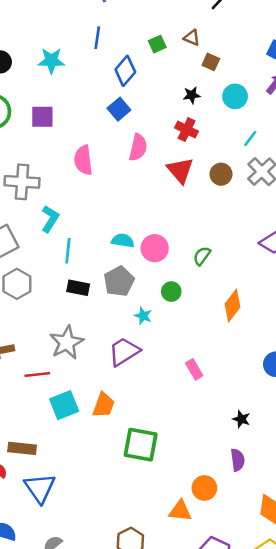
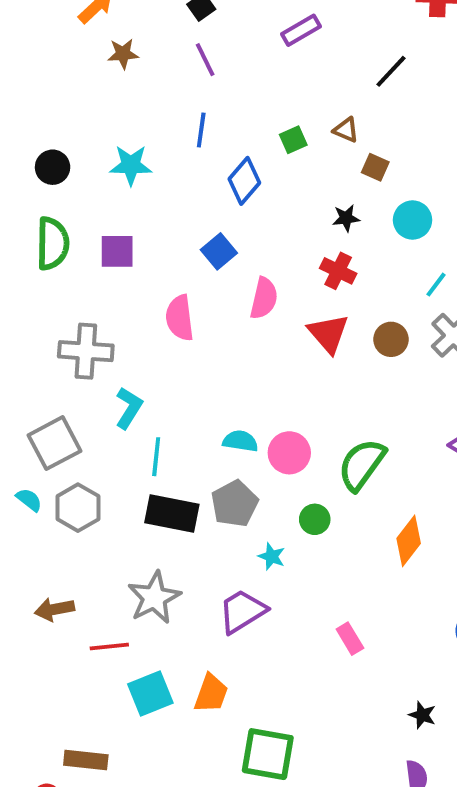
blue square: (119, 109) -> (219, 251), moved
green semicircle: (202, 256) -> (362, 465), size x1.8
black rectangle: (78, 288) -> (172, 513), size x1.5

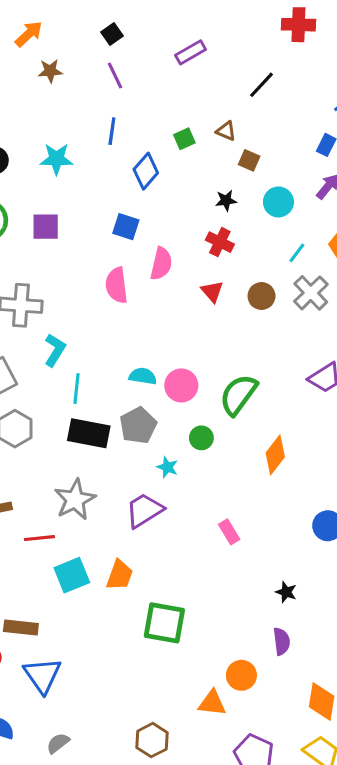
blue square: (219, 251) -> (126, 227), turned -32
pink semicircle: (180, 318) -> (117, 285), moved
red triangle: (328, 333) -> (212, 291), size x0.7

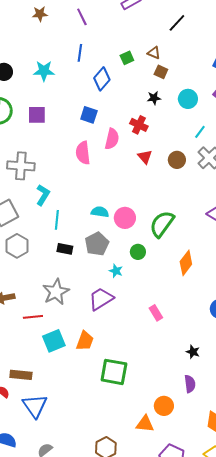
brown square: (249, 160) -> (161, 72), moved
red cross: (220, 242) -> (139, 125), moved
black rectangle: (89, 433) -> (65, 249), size x0.6

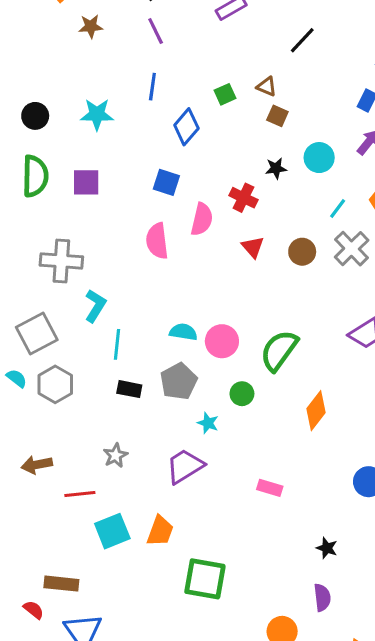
black star: (154, 98) -> (276, 168), moved
gray star: (56, 292) -> (115, 455), size x0.6
pink rectangle: (156, 313) -> (270, 488), turned -42

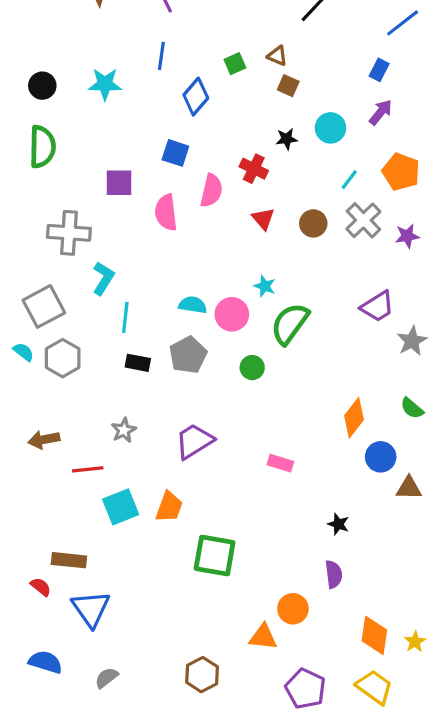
purple square: (86, 182) -> (119, 183), moved
orange diamond: (316, 411) -> (354, 418), moved
cyan star: (208, 423) -> (265, 286), moved

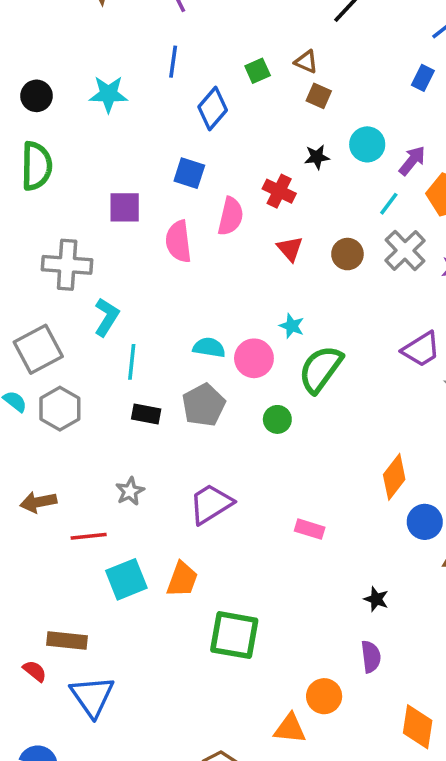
purple arrow: (381, 112) -> (412, 161), moved

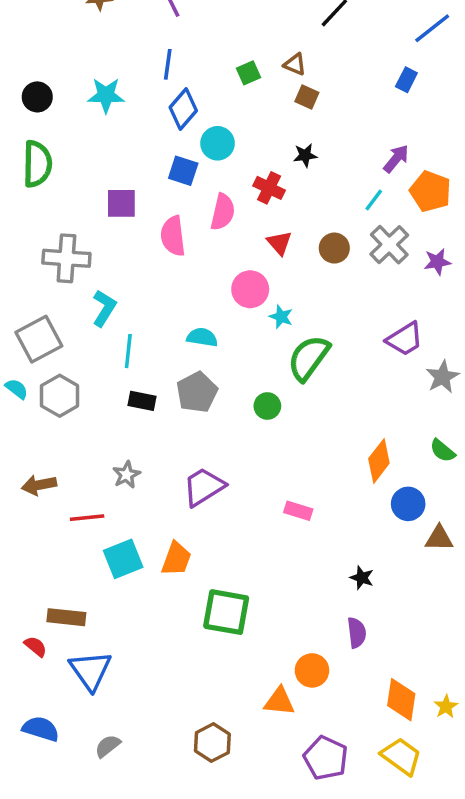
blue diamond: (213, 108) -> (183, 109), moved
cyan circle: (367, 144) -> (218, 143), moved
pink circle: (254, 358) -> (250, 289), moved

